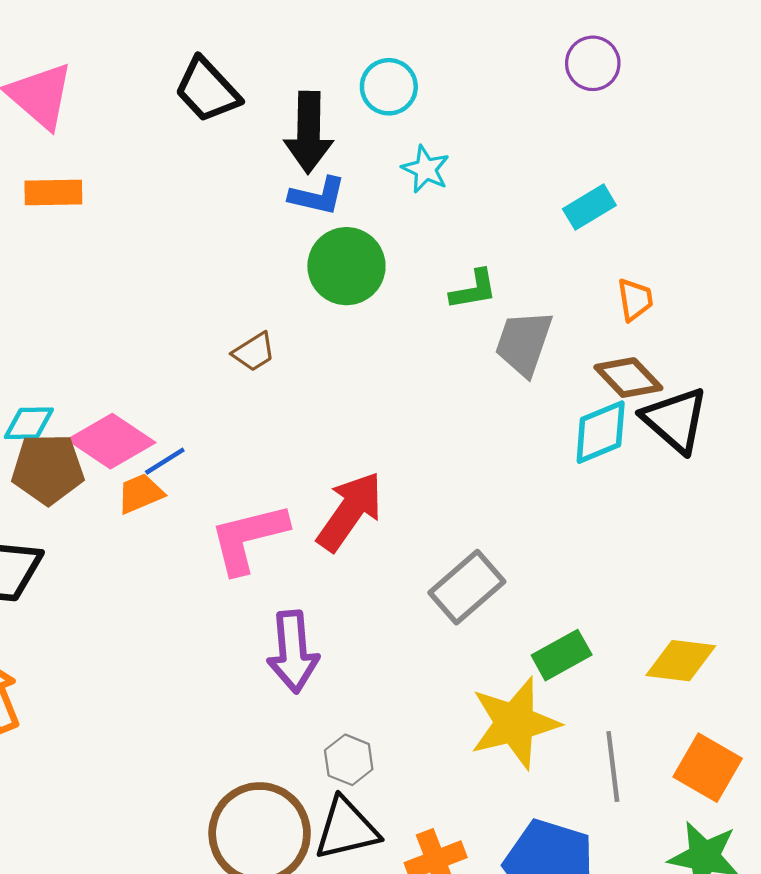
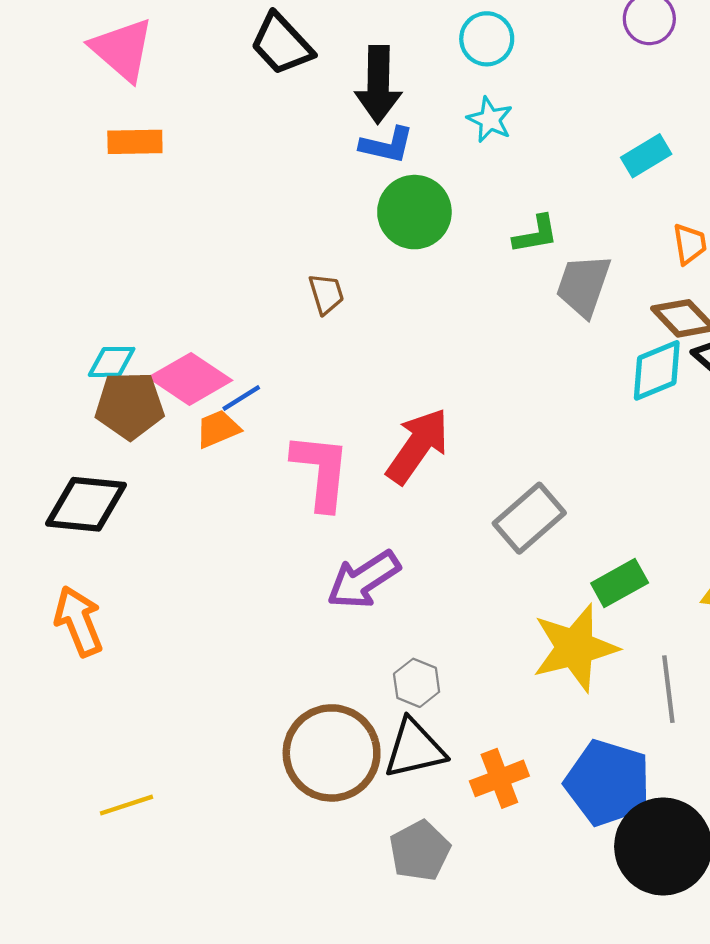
cyan circle: (389, 87) -> (487, 39), moved
brown trapezoid: (254, 352) -> (326, 294), turned -75
pink L-shape: (248, 538) -> (321, 471), turned 110
purple arrow: (293, 652) -> (363, 580), turned 62

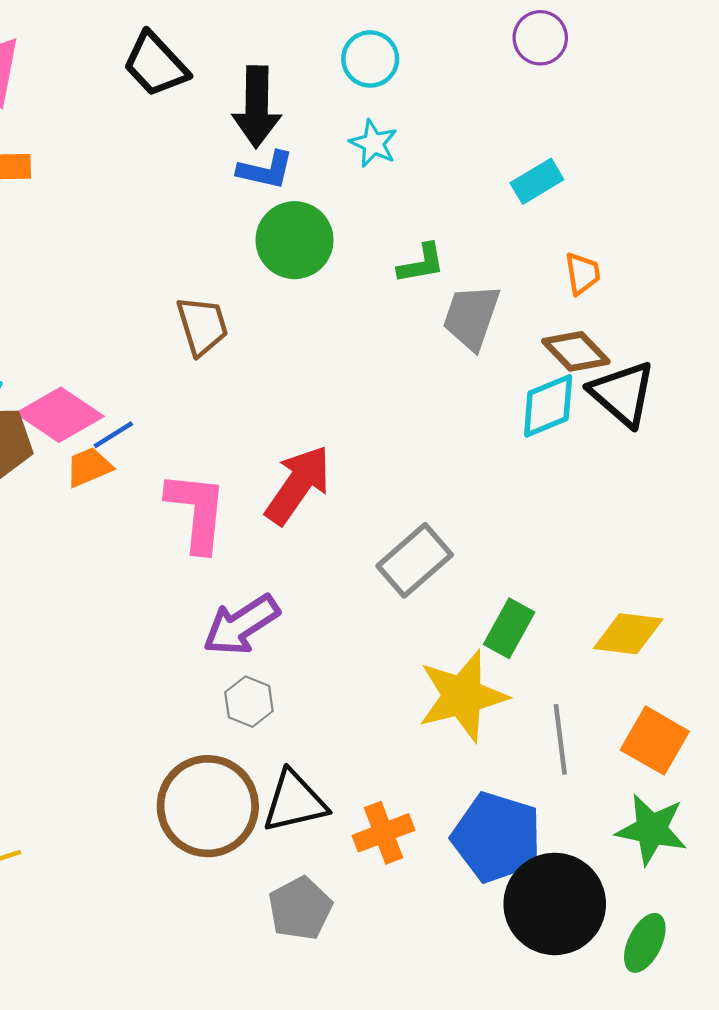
brown trapezoid: (326, 294) -> (202, 326), size x1.4
green rectangle: (620, 583) -> (509, 628), turned -32
gray hexagon: (417, 683) -> (249, 702), moved

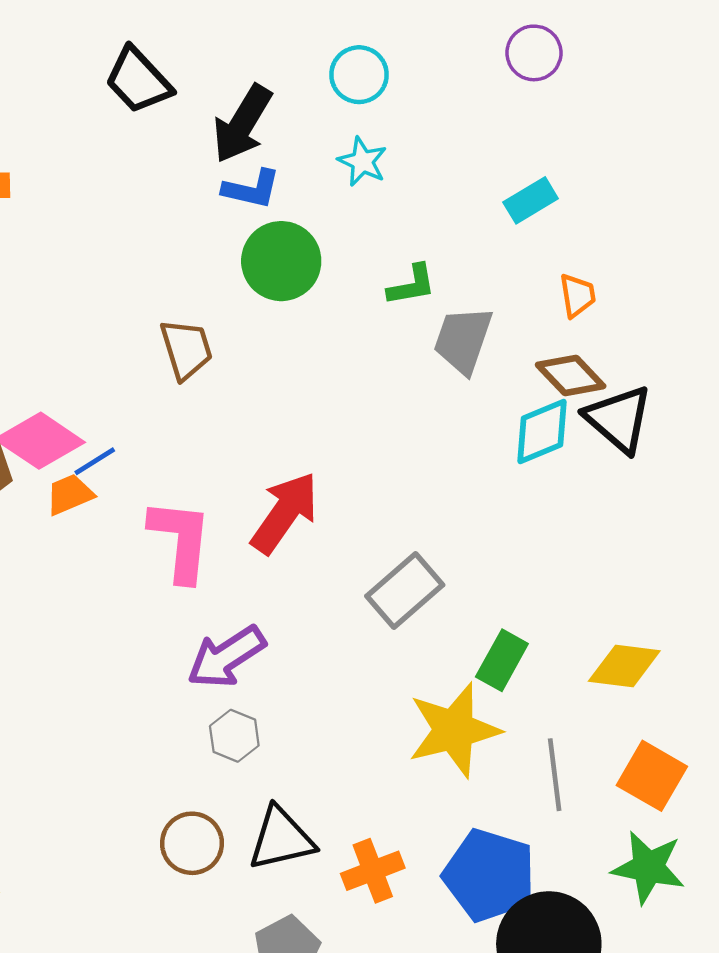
black arrow: (257, 107) -> (242, 124), turned 30
brown circle: (208, 806) -> (192, 843), size x0.6

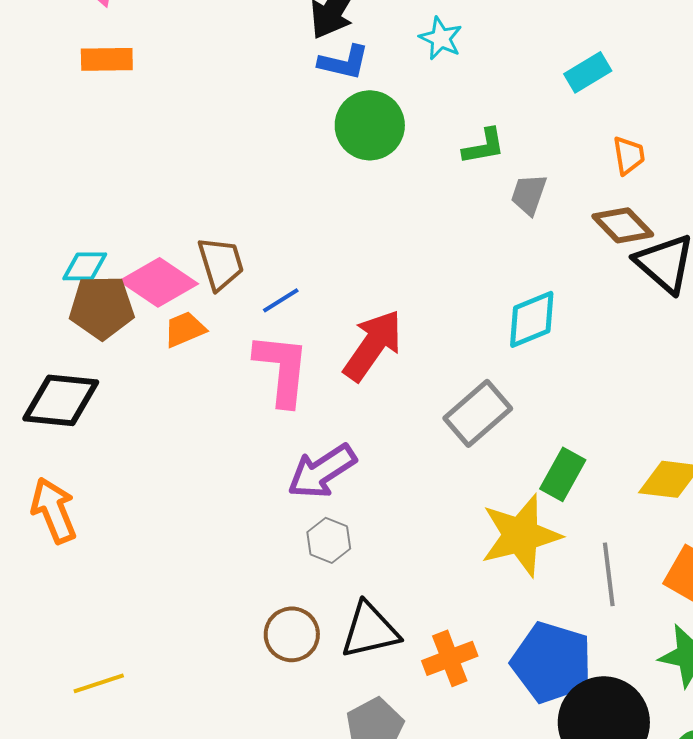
gray trapezoid: (463, 340) -> (529, 194), size x0.7
brown trapezoid: (186, 349) -> (221, 263), moved
cyan diamond: (542, 432) -> (532, 319), moved
blue line: (95, 461) -> (281, 300), moved

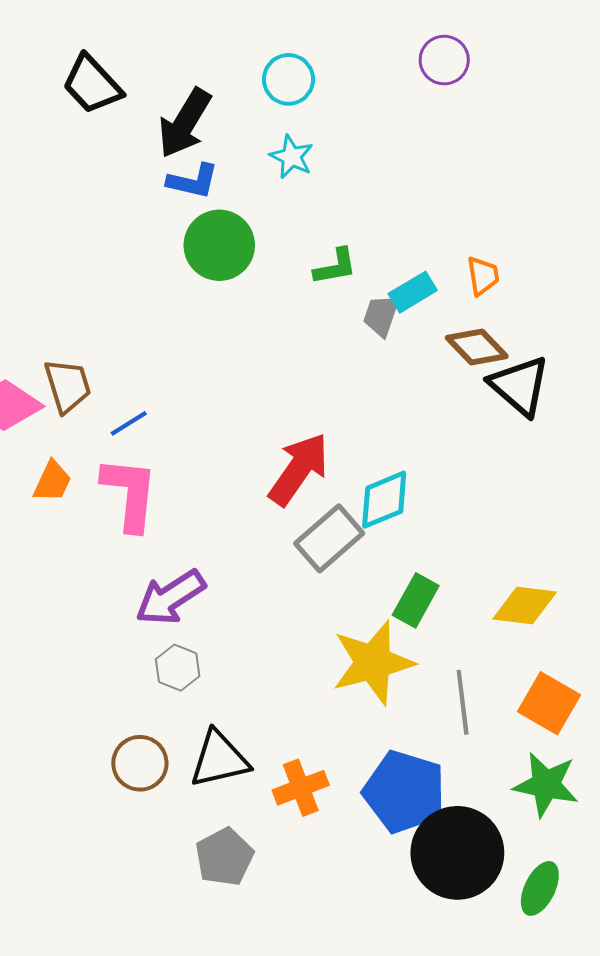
cyan rectangle: (588, 72) -> (413, 292), moved
cyan diamond: (532, 319) -> (384, 500), moved
orange trapezoid: (185, 329) -> (52, 481), moved, turned 138
red arrow: (373, 345) -> (299, 469), moved

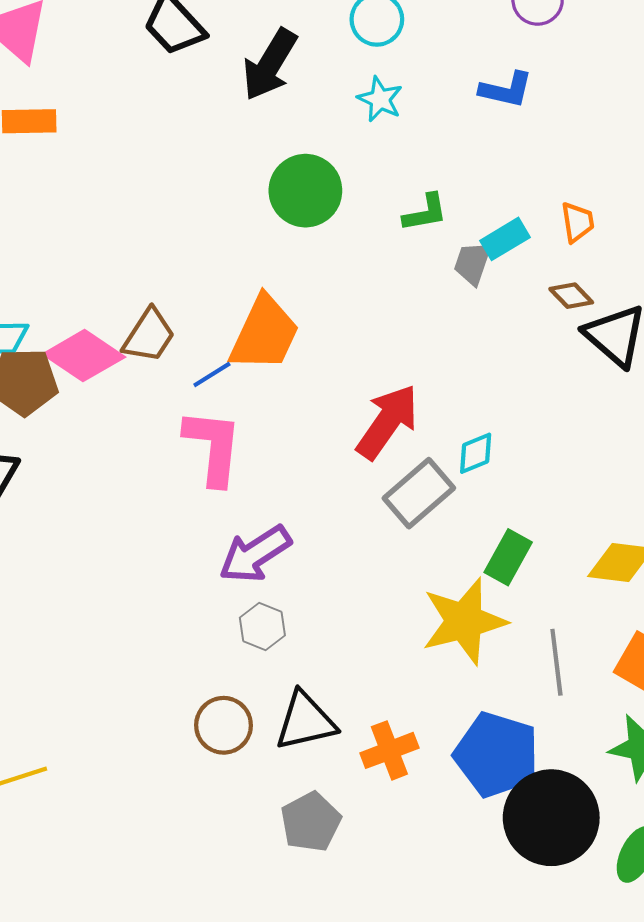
blue L-shape: (193, 181) -> (506, 90), moved
brown diamond: (477, 347) -> (571, 296), size x0.7
brown trapezoid: (68, 386) -> (149, 336), turned 50
orange trapezoid: (52, 481) -> (264, 333), moved, size x1.8
cyan diamond: (384, 500) -> (476, 453), size x0.7

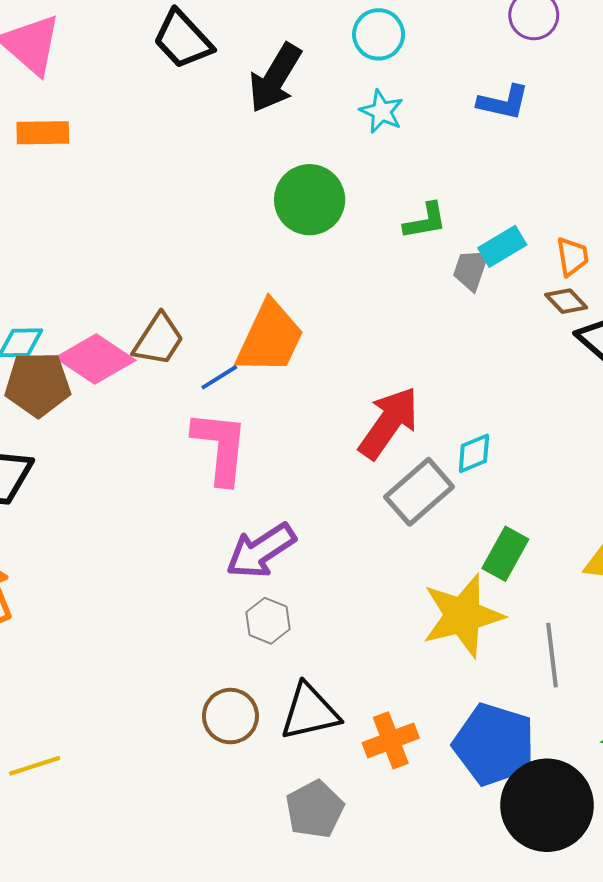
orange trapezoid: (577, 222) -> (572, 257), moved

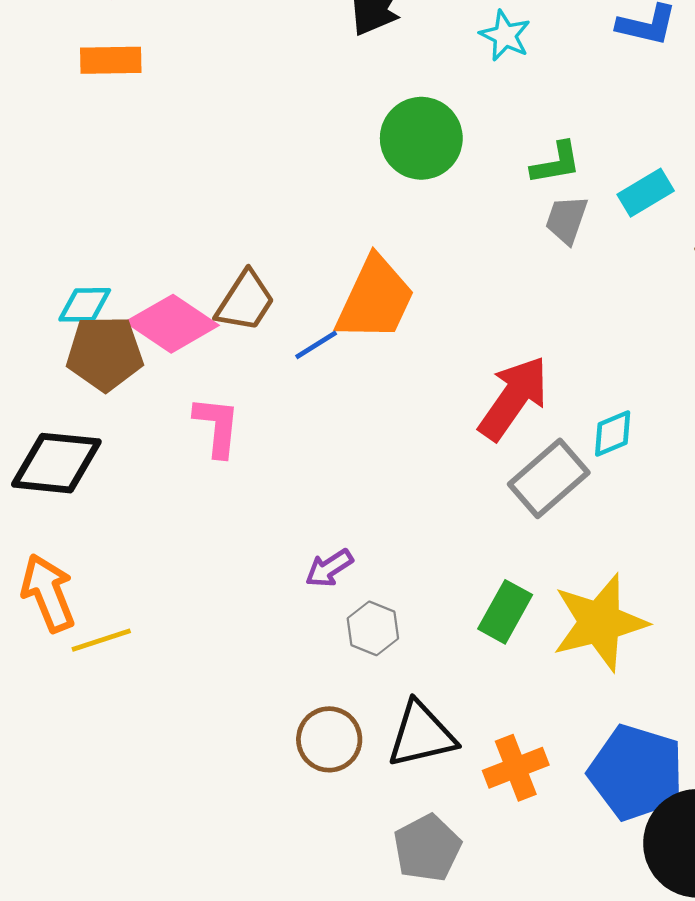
gray trapezoid: (471, 270) -> (567, 220), moved
pink L-shape: (220, 447) -> (217, 426), moved, size x0.7
purple arrow: (261, 551) -> (329, 568), moved, size x0.6
green rectangle: (505, 554) -> (505, 612), moved
yellow line: (35, 766) -> (101, 640), moved

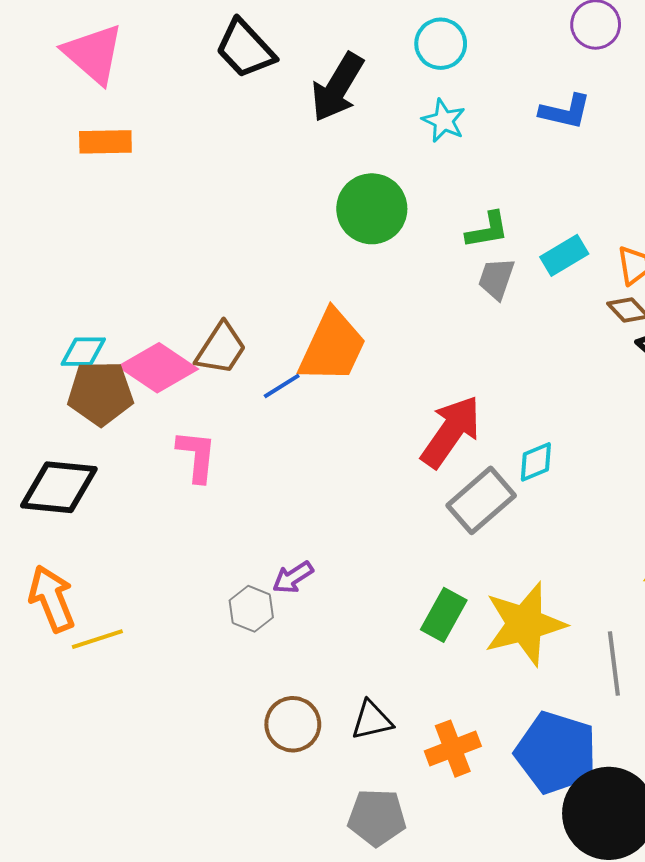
gray hexagon: (373, 628) -> (251, 609), moved
black triangle: (421, 735) -> (372, 720), size x0.7
gray pentagon: (427, 848) -> (377, 817), turned 30

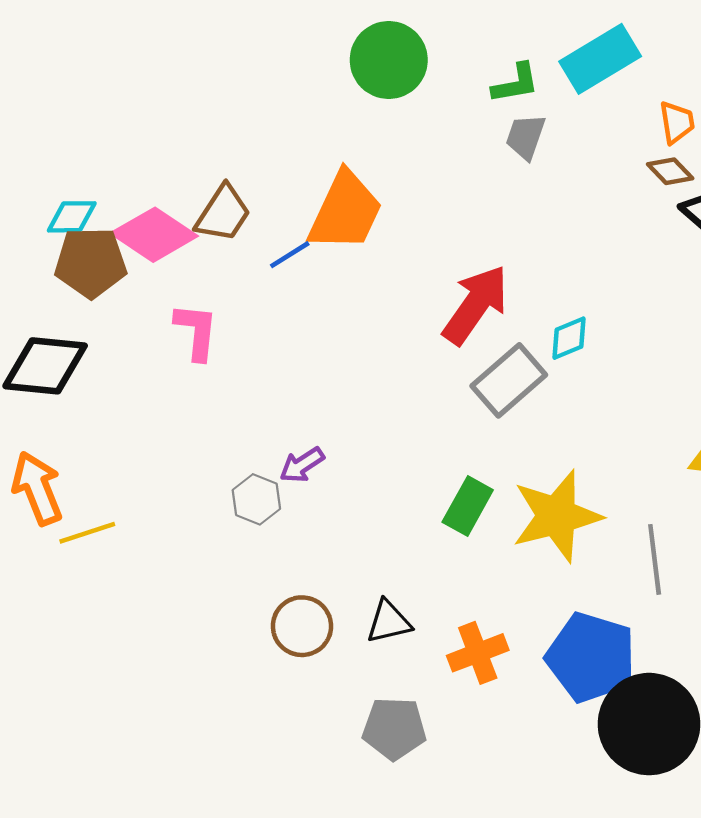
cyan rectangle: (564, 255) -> (600, 59), moved, size x1.5

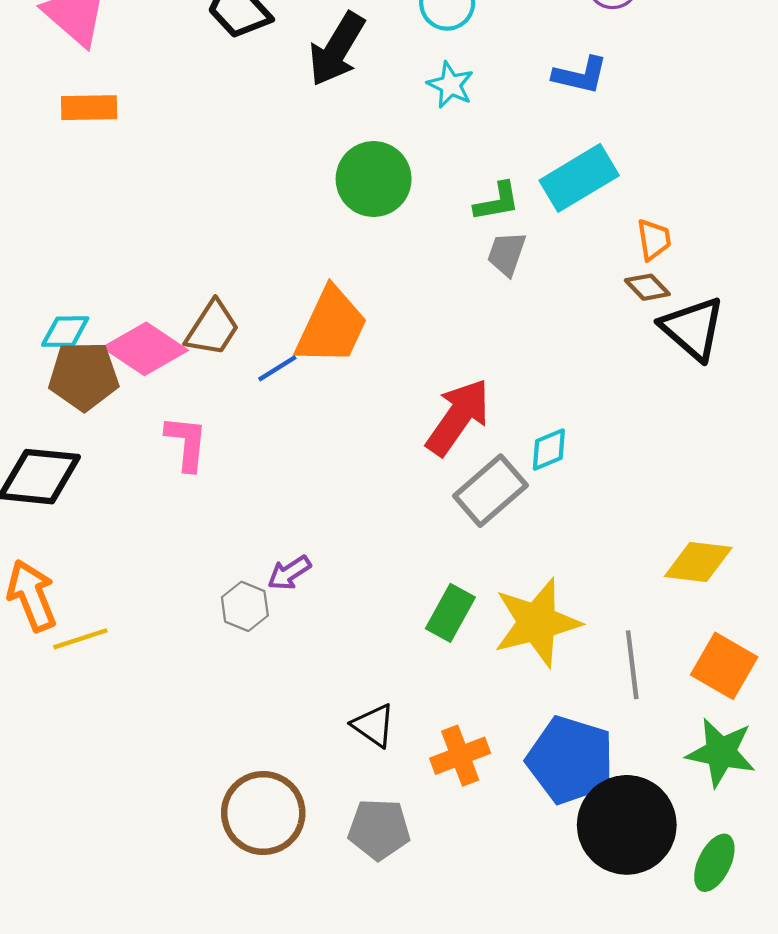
black triangle: (389, 622) -> (374, 725), turned 48
brown circle: (302, 626) -> (263, 813), moved, size x1.4

